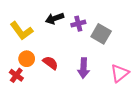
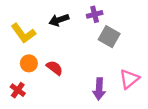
purple cross: (78, 24) -> (95, 14), moved
purple arrow: (83, 68) -> (99, 89), moved
red cross: (16, 75) -> (18, 90), moved

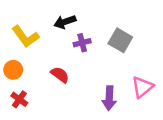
purple cross: (95, 14) -> (82, 43), moved
orange circle: (29, 63) -> (13, 70), moved

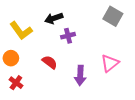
gray square: (120, 40) -> (113, 16), moved
pink triangle: (142, 87) -> (110, 63), moved
purple arrow: (109, 98) -> (80, 75), moved

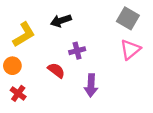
yellow L-shape: (21, 31) -> (24, 35), turned -85
purple cross: (68, 36) -> (77, 51), moved
pink triangle: (110, 63) -> (130, 50), moved

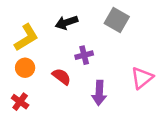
gray square: (128, 18) -> (117, 20), moved
pink triangle: (130, 50) -> (142, 78), moved
orange circle: (12, 66) -> (25, 68), moved

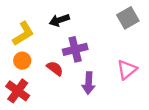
gray square: (117, 20) -> (128, 18), moved, turned 30
purple cross: (84, 55) -> (75, 49), size x1.5
red cross: (20, 102) -> (18, 91), size x1.5

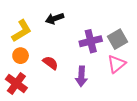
gray square: (128, 18) -> (118, 39), moved
purple cross: (75, 49) -> (91, 41), moved

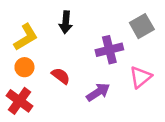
black arrow: (55, 18) -> (66, 22), turned -66
gray square: (118, 39) -> (142, 26), moved
purple arrow: (81, 76) -> (98, 92), turned -126

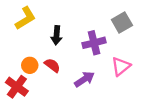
black arrow: (66, 22) -> (57, 35), moved
yellow L-shape: (26, 37) -> (25, 18), moved
orange circle: (24, 67) -> (30, 65), moved

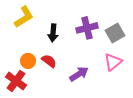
gray square: (122, 22) -> (115, 33), moved
purple cross: (94, 43) -> (87, 28), moved

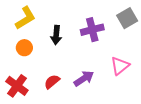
gray square: (115, 33) -> (127, 18), moved
orange circle: (28, 61) -> (24, 48), moved
red semicircle: (49, 61) -> (52, 82), moved, turned -77

